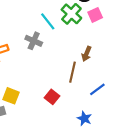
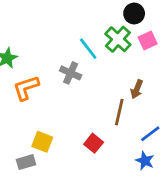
blue star: (84, 118) -> (145, 161), moved

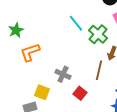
green cross: (118, 39) -> (98, 34), moved
gray cross: (71, 73) -> (63, 74), moved

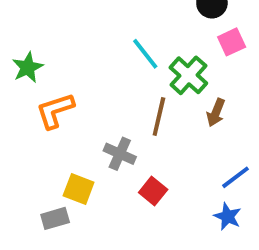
brown line: (99, 70) -> (159, 116), moved

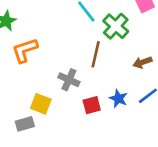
brown arrow: (216, 113) -> (143, 62), moved, turned 48
red square: (153, 191) -> (92, 105), turned 36
blue star: (228, 216) -> (118, 98), moved

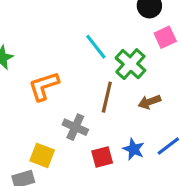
orange L-shape: (25, 50) -> (44, 86), moved
brown arrow: (143, 62) -> (149, 102), moved

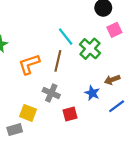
brown line: (107, 97) -> (58, 61), moved
brown arrow: (149, 102) -> (112, 80), moved
blue star: (134, 149) -> (92, 93), moved

